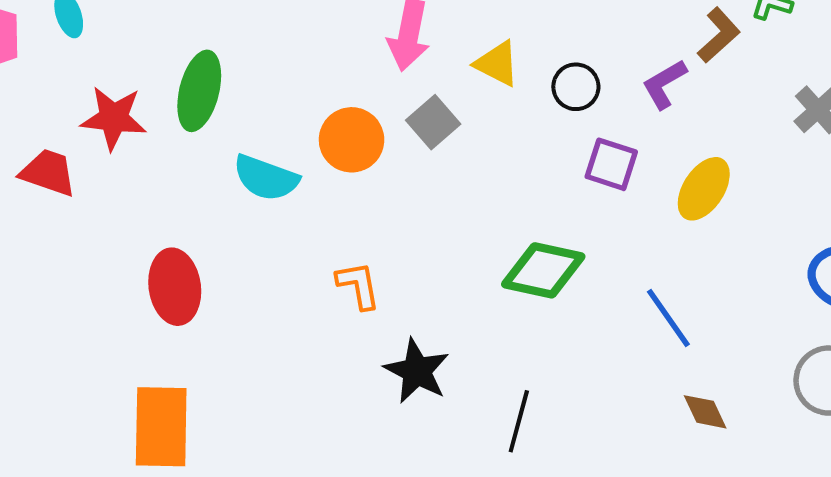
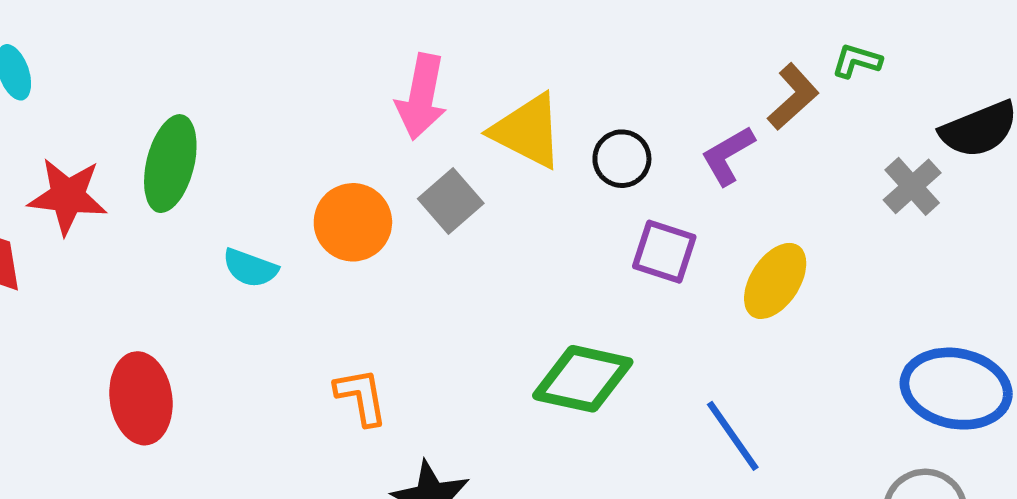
yellow triangle: (497, 64) -> (527, 131), size x1.4
cyan semicircle: (266, 178) -> (250, 268), size x0.7

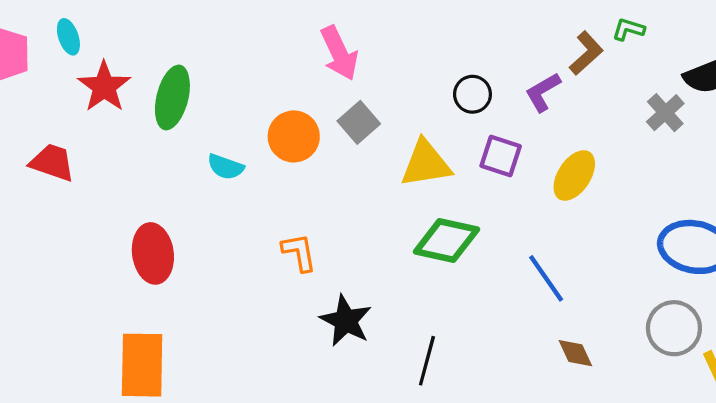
pink arrow: (421, 97) -> (339, 53), turned -36
yellow triangle: (527, 131) -> (426, 164), moved, turned -36
red star: (68, 196) -> (104, 87), moved, turned 30

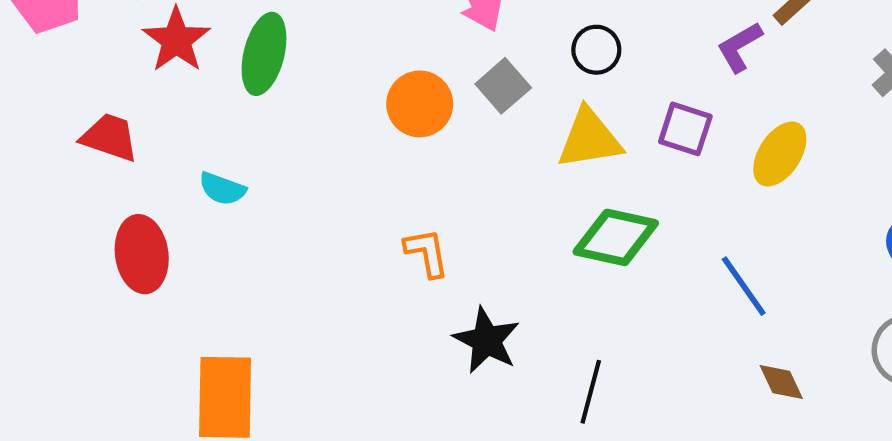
black circle: (472, 94) -> (596, 50), moved
cyan semicircle: (225, 167) -> (222, 189), moved
red ellipse: (153, 253) -> (142, 254), moved

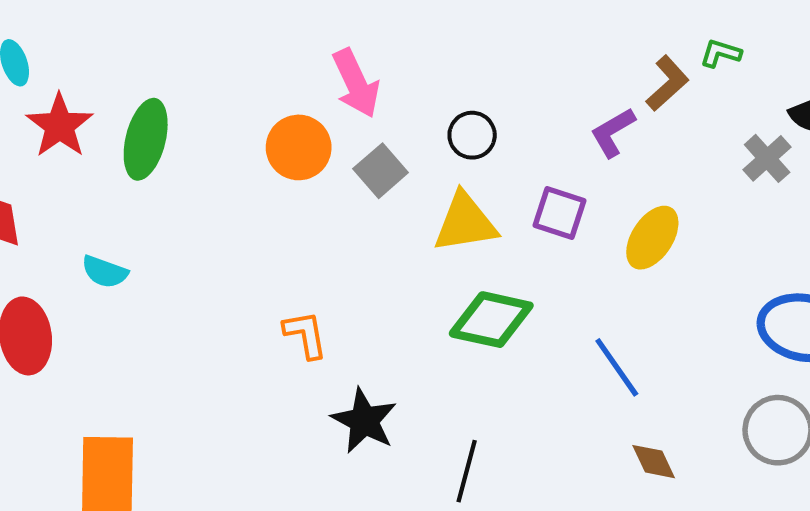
orange circle: (420, 104) -> (299, 147), moved

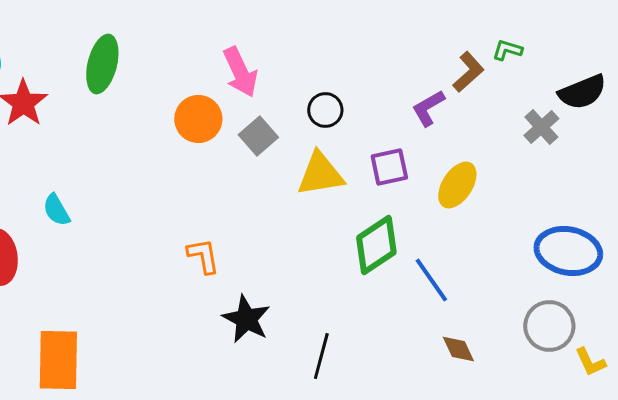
green ellipse: (146, 139) -> (102, 64), moved
purple square: (559, 213) -> (389, 167), turned -30
cyan semicircle: (105, 272) -> (56, 210), turned 40
green diamond: (491, 320) -> (376, 245), moved, turned -46

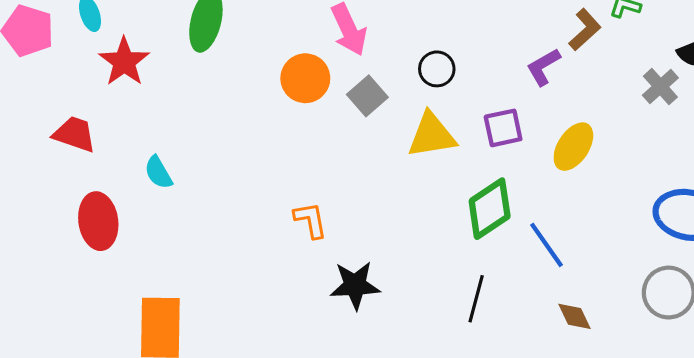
black star: (246, 319) -> (355, 285), turned -30
black line: (321, 356) -> (476, 299), moved

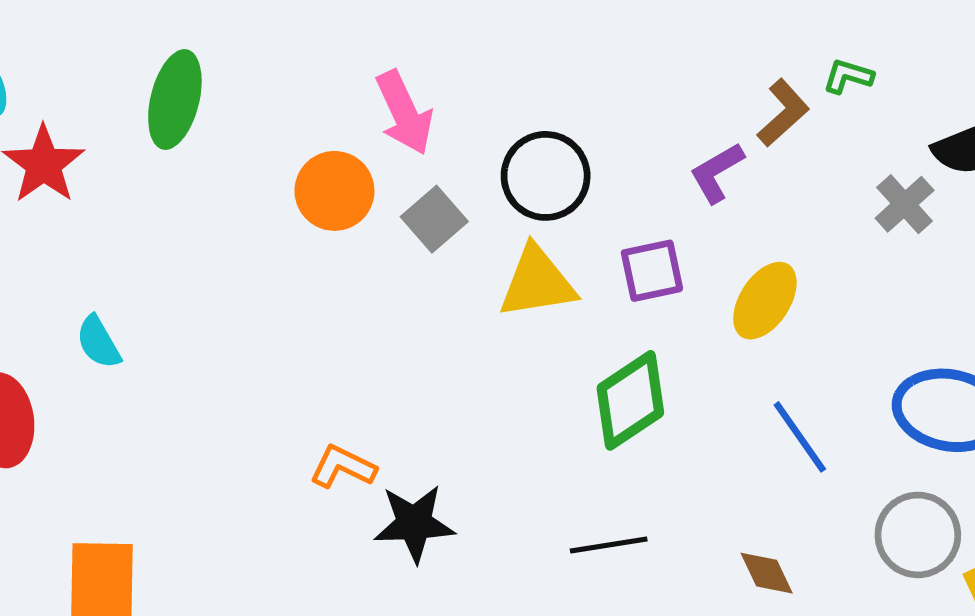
black circle: (437, 69) -> (546, 176), size x1.5
orange L-shape: (310, 220) -> (343, 467), moved, turned -54
blue line: (547, 245) -> (800, 437), moved
black line: (476, 299) -> (609, 545), turned 66

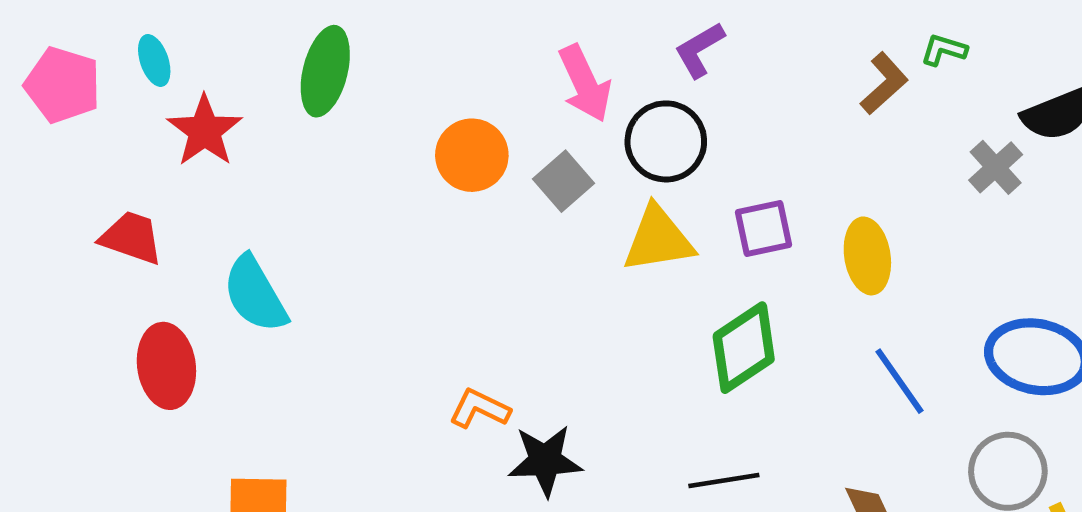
pink arrow: (404, 113) -> (585, 83), moved
purple L-shape: (717, 173) -> (699, 50), moved
yellow ellipse: (765, 301) -> (867, 256), turned -42
cyan semicircle: (98, 342) -> (255, 294), size x1.6

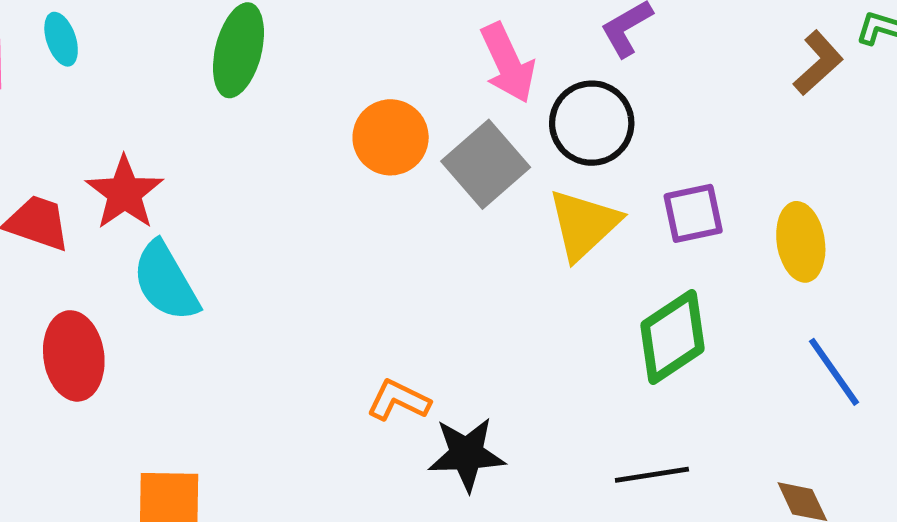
red star: (205, 131) -> (124, 193), moved
gray square: (563, 181) -> (486, 164), size x1.4
yellow triangle: (658, 239) -> (584, 224), turned -34

